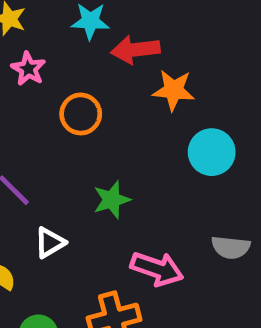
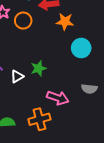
orange circle: (81, 114) -> (23, 21), moved
white triangle: (50, 243) -> (17, 77), moved

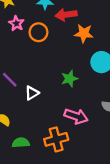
green star: (38, 68) -> (69, 79), moved

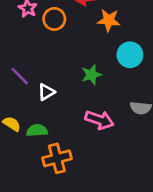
orange cross: (56, 139) -> (57, 158), moved
green semicircle: (21, 143) -> (37, 131), moved

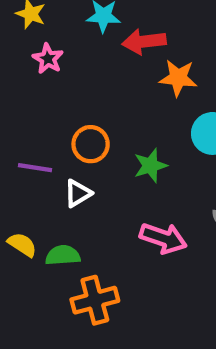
orange circle: (54, 19) -> (91, 144), moved
purple line: (20, 76) -> (35, 168), turned -36

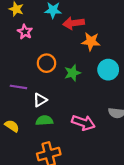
orange circle: (91, 144) -> (47, 63), moved
green star: (150, 166) -> (72, 73), moved
green semicircle: (63, 255) -> (44, 120), moved

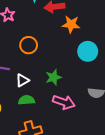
green star: (72, 73) -> (53, 77), moved

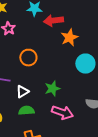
orange star: (71, 24) -> (69, 38), turned -30

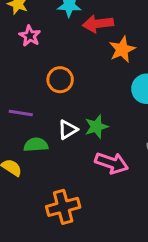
white triangle: (22, 92) -> (68, 130), moved
green semicircle: (26, 111) -> (36, 145), moved

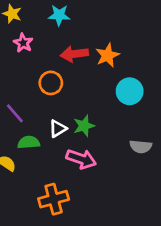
red arrow: (98, 24) -> (74, 54), moved
purple line: (21, 113) -> (15, 113), turned 40
pink arrow: (112, 163) -> (81, 159), moved

